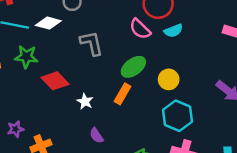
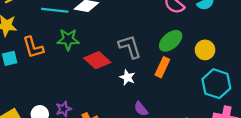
gray L-shape: (92, 43) -> (130, 47), moved

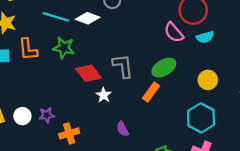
yellow circle: (205, 50) -> (208, 80), moved
white star: (127, 77) -> (104, 95), moved

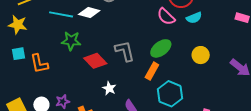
orange L-shape: (28, 49) -> (39, 64), moved
white star: (104, 95) -> (109, 88), moved
cyan hexagon: (201, 118) -> (170, 94), moved

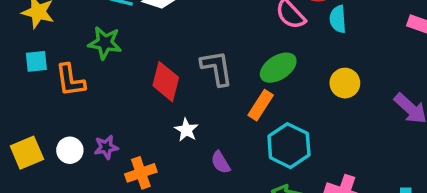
cyan semicircle: (194, 18) -> (338, 19), turned 105
green star: (71, 41) -> (105, 43), moved
red diamond: (95, 61) -> (166, 82), turned 55

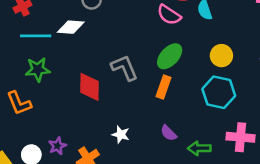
white star: (186, 130) -> (121, 134), moved
cyan hexagon: (289, 146) -> (219, 92), moved
purple semicircle: (221, 162) -> (169, 133), moved

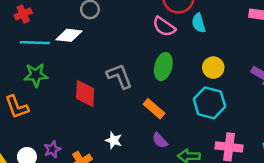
green ellipse: (170, 56) -> (163, 67), turned -30
orange rectangle: (163, 87) -> (154, 109), moved, turned -70

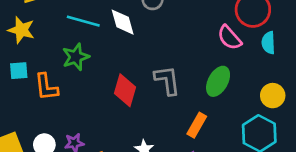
white diamond: (69, 35) -> (123, 22), turned 55
green star: (36, 75) -> (76, 57), turned -30
orange rectangle: (154, 109) -> (197, 125), turned 65

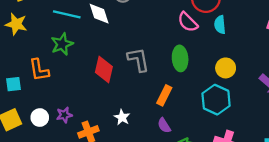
cyan square: (19, 71) -> (14, 84), moved
green ellipse: (218, 81) -> (180, 58), turned -30

